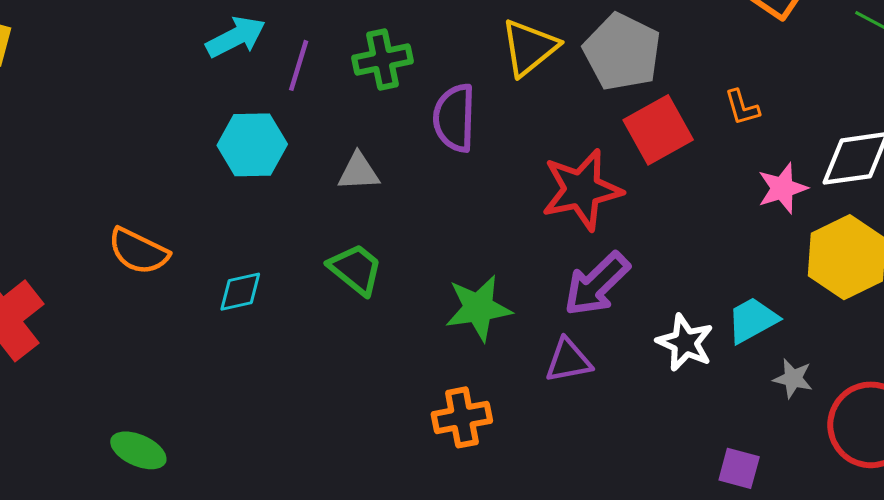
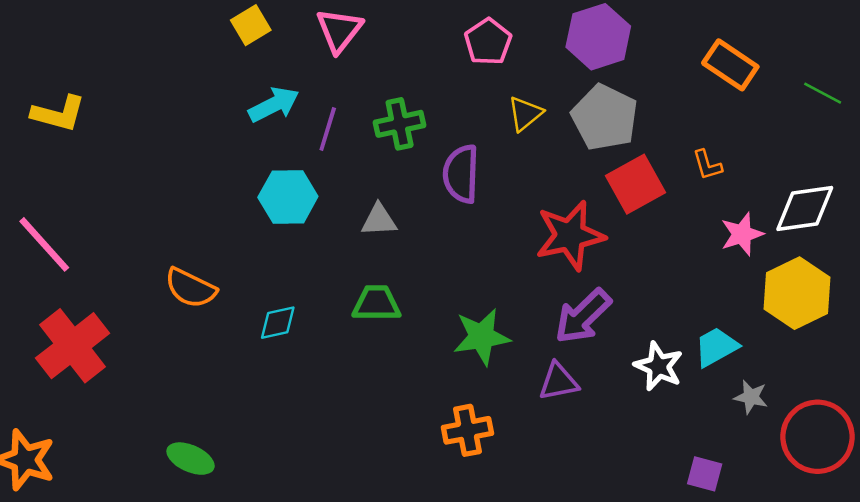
yellow triangle: (529, 47) -> (525, 114), size x0.7
green trapezoid: (356, 269) -> (376, 303), turned -39

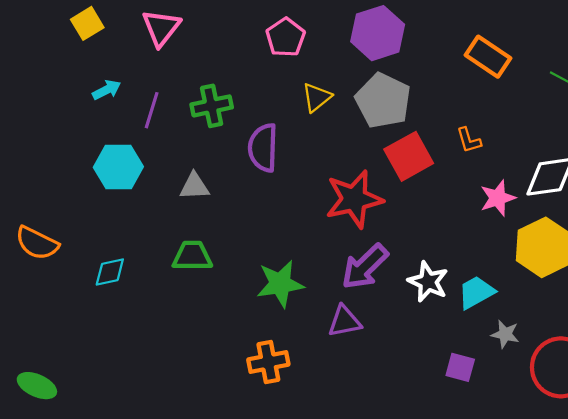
cyan arrow: (274, 105) -> (107, 90), size x0.7
white star: (659, 366) -> (428, 282), moved
purple square: (705, 474) -> (460, 367), moved

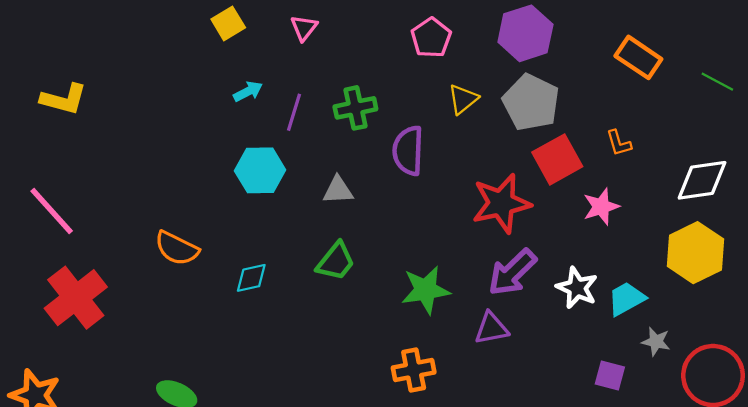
pink triangle: (161, 28) -> (304, 28), size x0.7
pink star: (498, 198) -> (601, 207), moved
green trapezoid: (192, 256) -> (336, 261), turned 129

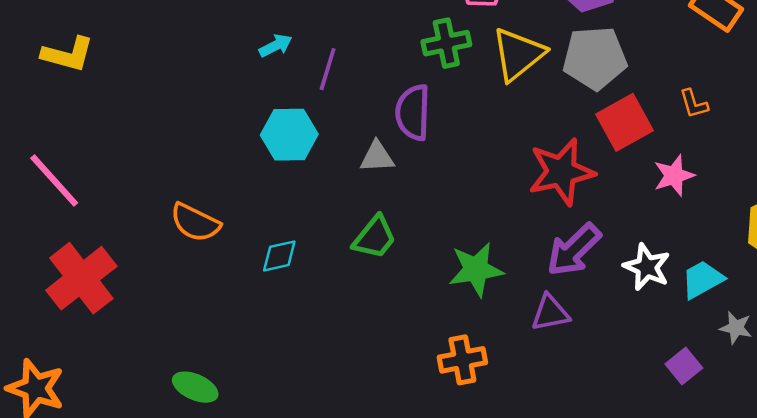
yellow triangle: (463, 99) -> (518, 54), size x1.6
gray pentagon: (531, 102) -> (595, 58), turned -30
green cross: (355, 108) -> (446, 43), moved
purple semicircle: (408, 151) -> (413, 112), moved
purple square: (610, 376) -> (684, 366), turned 36

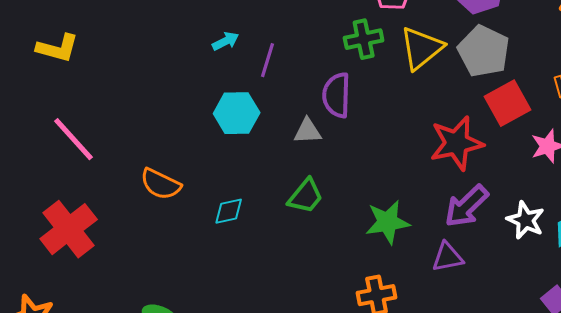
gray pentagon: (595, 58) -> (484, 51), turned 30
pink line: (54, 180) -> (74, 139), moved

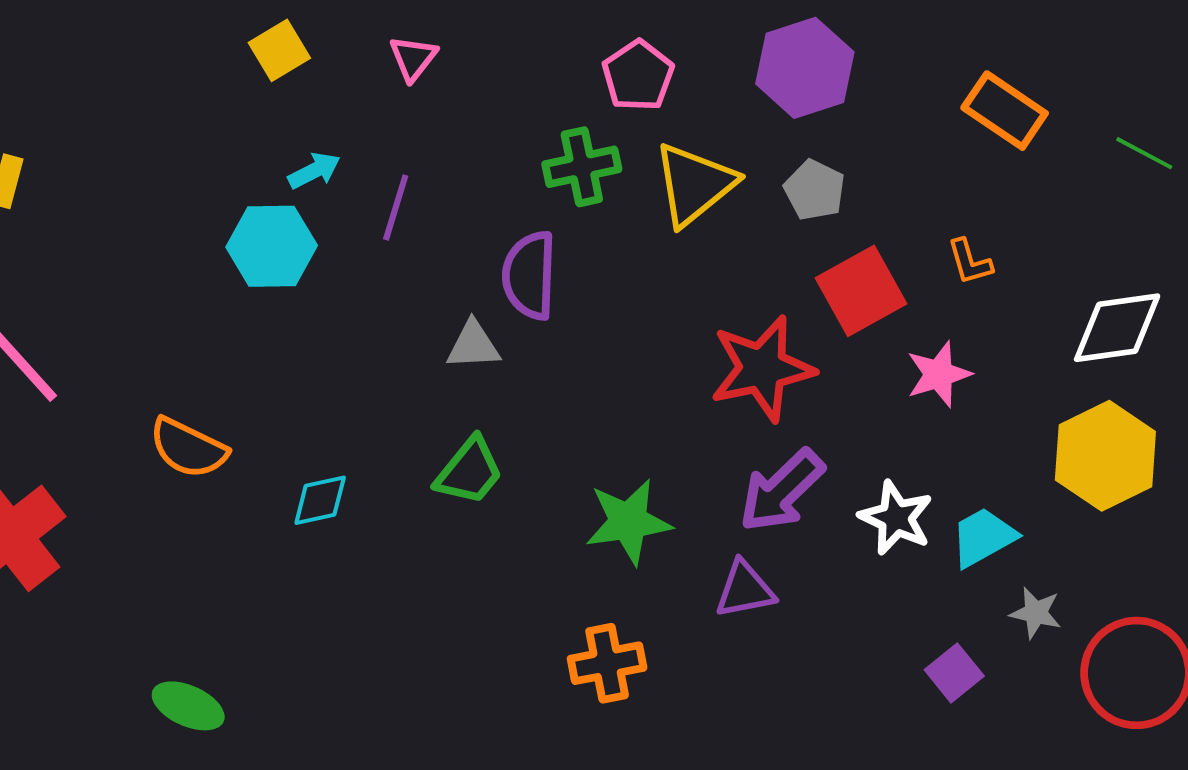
gray pentagon: (484, 51) -> (815, 190), size x0.6
cyan hexagon: (237, 113) -> (272, 246), moved

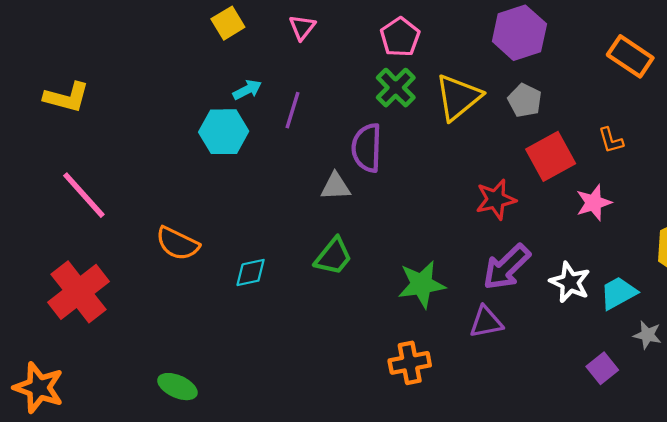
pink pentagon: (638, 76) -> (400, 37), moved
green cross: (582, 167) -> (396, 88), turned -33
red star: (762, 368) -> (496, 199), size x0.7

